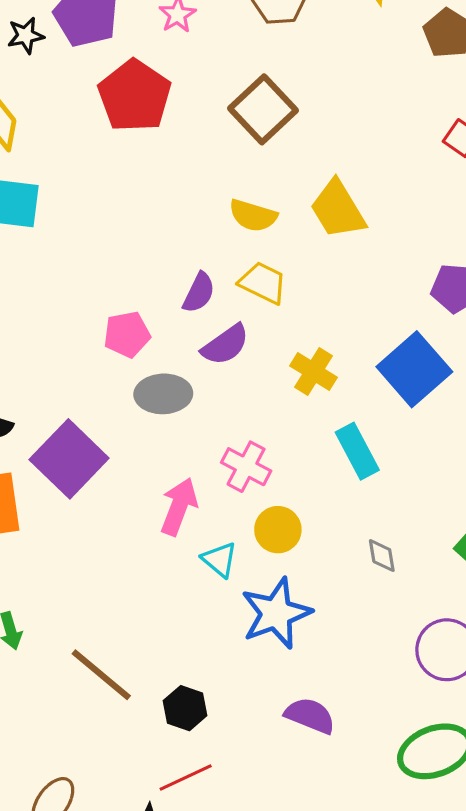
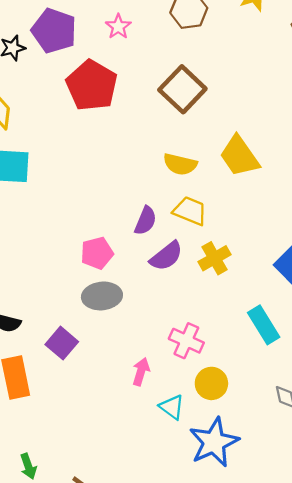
yellow cross: (313, 372) -> (215, 258), moved, turned 32
gray ellipse: (163, 394) -> (102, 296), moved
purple square: (69, 459) -> (62, 343), size x0.6
pink arrow: (179, 507) -> (141, 372), size x0.7

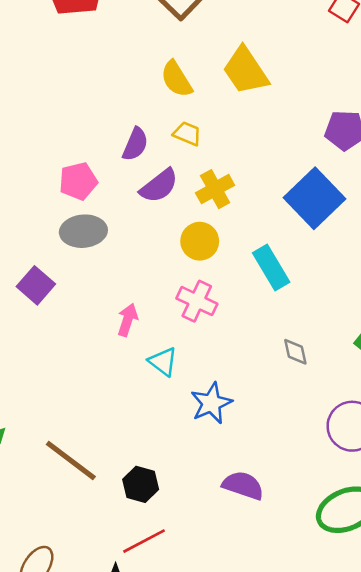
yellow semicircle: (180, 164) -> (176, 79), turned 44
yellow trapezoid: (190, 211) -> (187, 134), size x0.7
pink cross: (186, 341) -> (197, 301), moved
yellow circle: (211, 383) -> (200, 241), moved
blue star: (214, 442) -> (211, 403), size x0.7

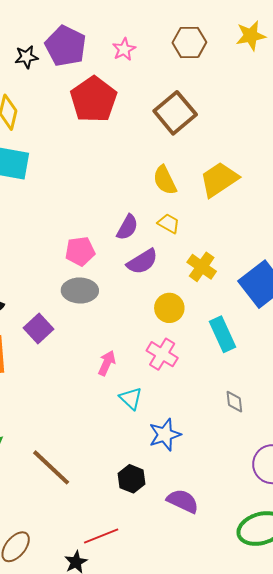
yellow trapezoid: (246, 71) -> (219, 179), turned 84
yellow cross: (215, 189) -> (202, 267), moved, turned -32
black hexagon: (141, 484) -> (132, 479), moved

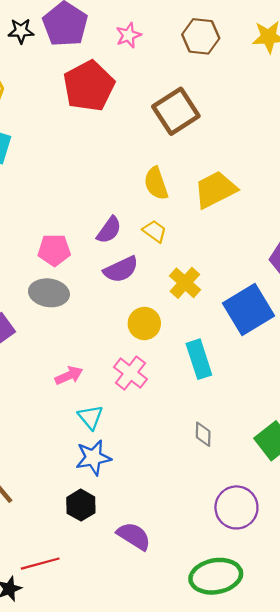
pink arrow: (107, 363) -> (69, 375), turned 35
blue star: (165, 435) -> (93, 458), moved

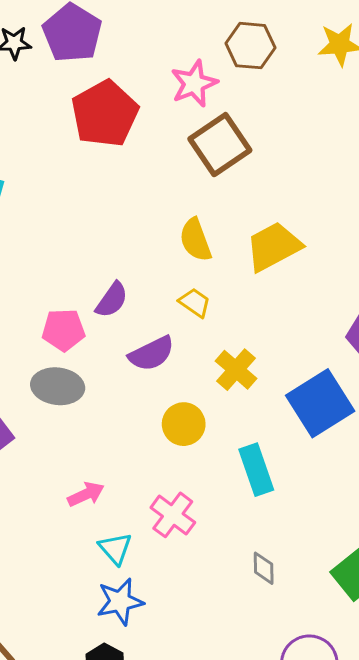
pink star: (128, 35) -> (194, 83), moved, size x1.4
purple semicircle: (109, 230) -> (112, 300), moved
pink cross: (130, 373) -> (173, 515), moved

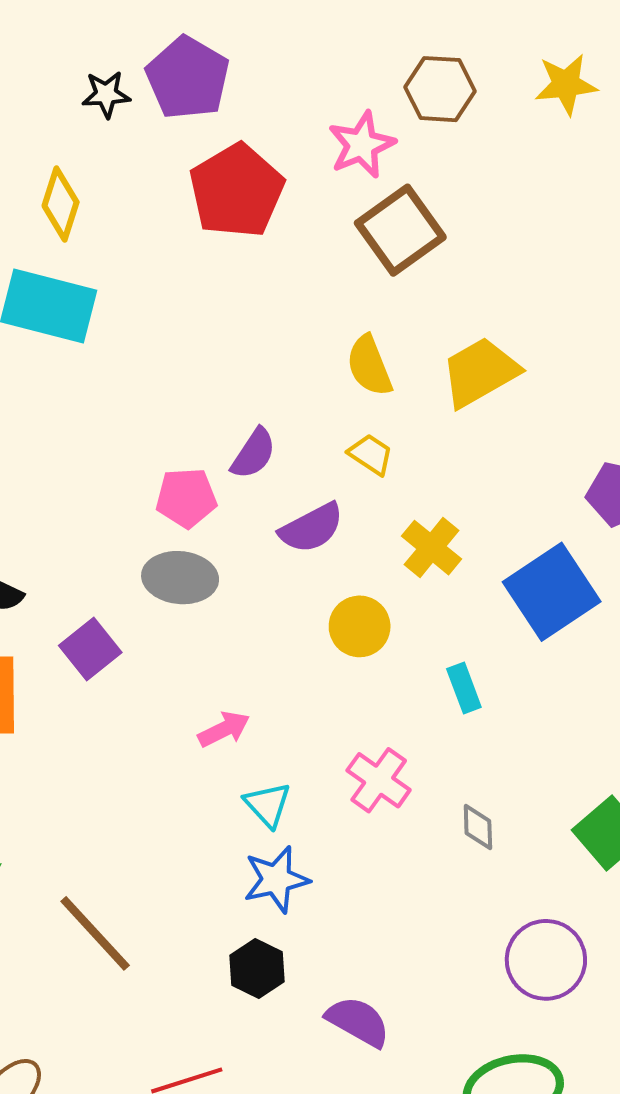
cyan rectangle: (256, 470) -> (464, 688), size x0.7
pink cross: (173, 515) -> (379, 780), moved

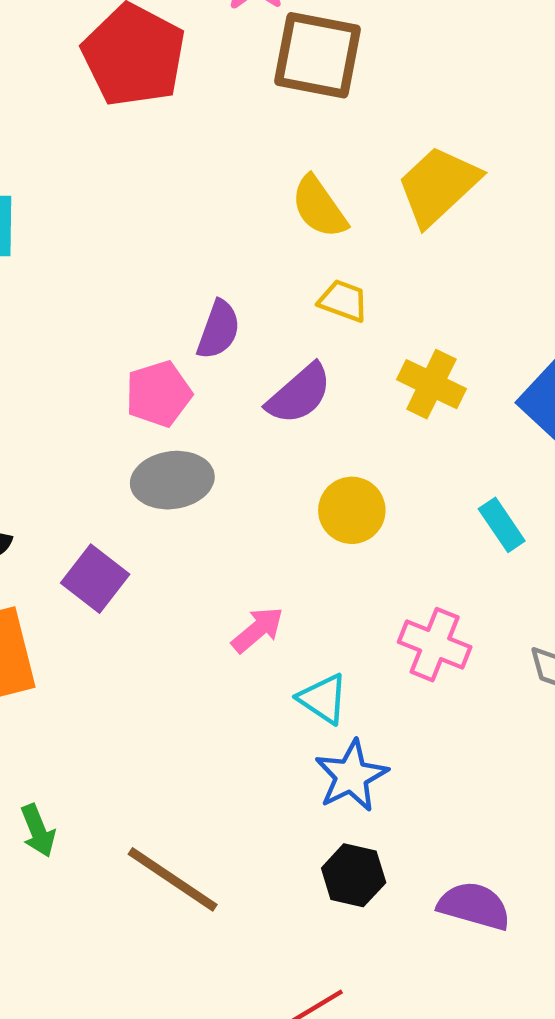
brown square: (400, 230) -> (318, 55), turned -30
yellow circle: (360, 626) -> (352, 510), moved

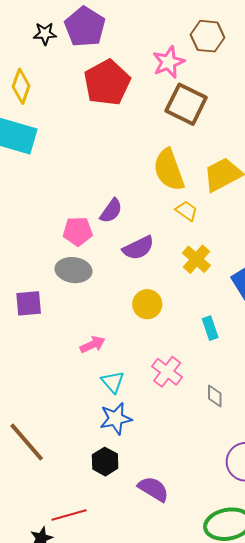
yellow semicircle: (319, 207) -> (169, 170), size x1.4
yellow trapezoid: (343, 301) -> (187, 211), moved
purple square: (95, 579) -> (29, 303), turned 32

